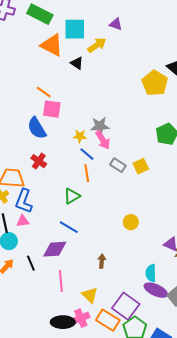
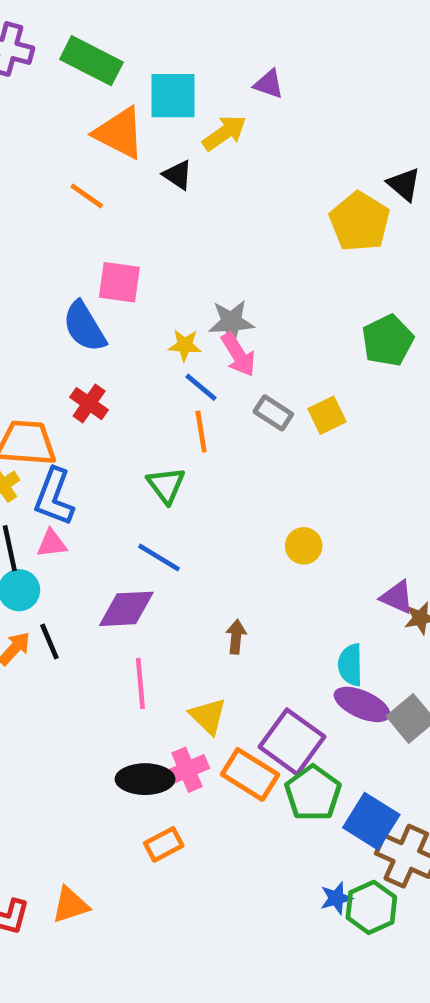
orange line: (44, 92) -> (87, 196), moved
green triangle: (72, 196) -> (166, 485), turned -36
black line: (31, 263) -> (49, 641), moved

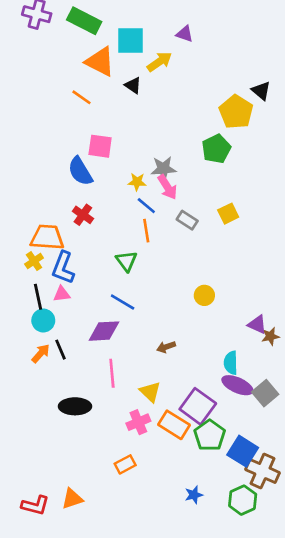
green pentagon: (388, 341) -> (216, 149), moved
yellow square: (327, 415) -> (228, 214), moved
brown arrow: (236, 637) -> (166, 347), turned -114
black ellipse: (145, 779) -> (75, 406), moved
blue star: (336, 898) -> (194, 495), moved

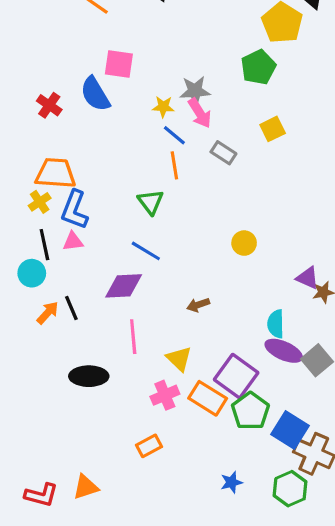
yellow square: (228, 214) -> (273, 129), moved
red cross: (83, 215) -> (49, 105), moved
cyan circle: (43, 320) -> (32, 273), moved

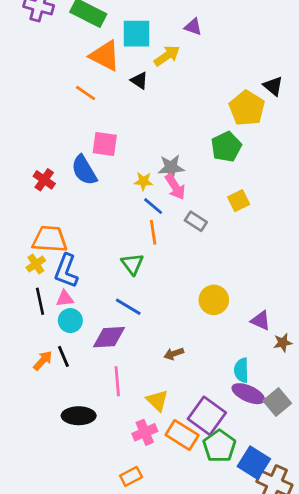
yellow circle: (244, 243) -> (214, 300), size x1.4
cyan circle: (32, 273) -> (70, 321), moved
purple triangle: (307, 278) -> (261, 321), moved

